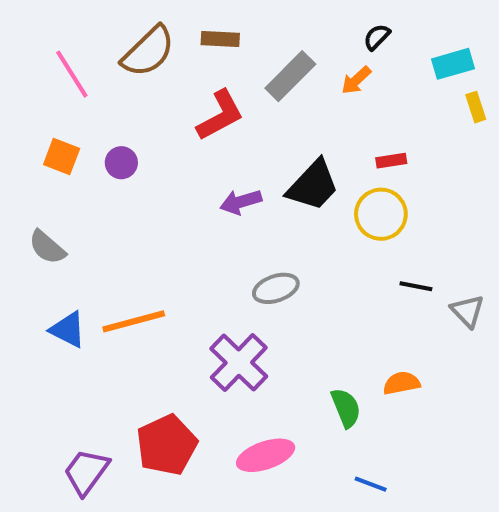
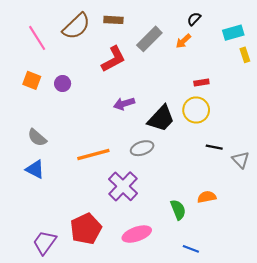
black trapezoid: (313, 185) -> (161, 118), moved
gray semicircle: (47, 247) -> (37, 138), moved
orange line: (134, 321) -> (93, 155), moved

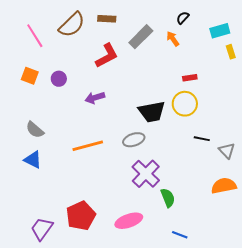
orange arrow: (183, 41) -> (173, 39), turned 98
purple arrow: (124, 104) -> (95, 98), moved
black trapezoid: (161, 118) -> (152, 112), turned 36
purple cross: (123, 186) -> (146, 174), moved
orange semicircle: (207, 197) -> (224, 186), moved, size x1.4

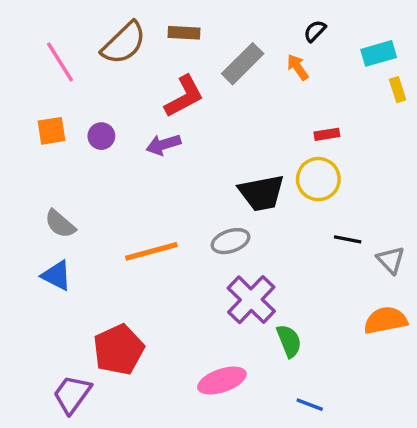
orange square: (30, 76) -> (51, 131), turned -30
purple arrow: (95, 98) -> (163, 145), moved
red pentagon: (81, 216) -> (119, 350), moved

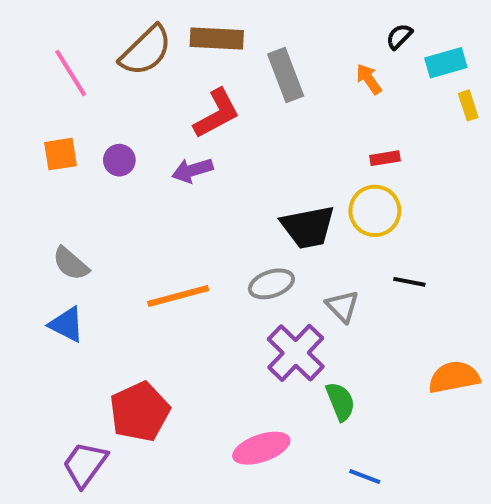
black semicircle: (315, 31) -> (399, 36), moved
brown rectangle: (184, 33) -> (217, 38), size x1.4
gray rectangle: (243, 64) -> (286, 75), turned -66
orange arrow: (298, 67) -> (369, 79), moved
gray triangle: (391, 260) -> (342, 306), moved

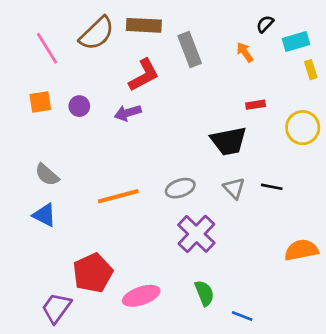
yellow circle: (375, 211) -> (303, 128), moved
black trapezoid: (308, 227) -> (229, 141), moved
gray triangle: (342, 306) -> (234, 188), moved
green semicircle: (340, 402) -> (204, 293), moved
pink ellipse: (261, 448) -> (141, 296), moved

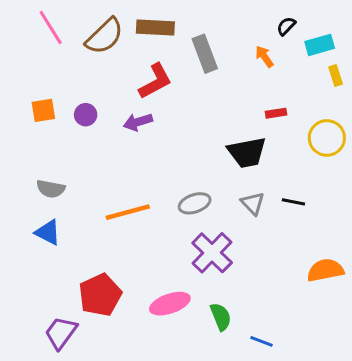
pink line: (47, 48) -> (51, 27), moved
gray semicircle: (47, 175) -> (51, 189), turned -30
pink ellipse: (141, 296) -> (170, 304), moved

